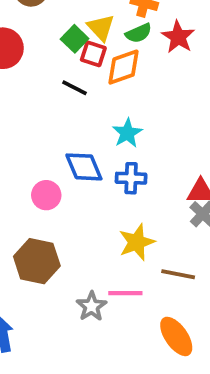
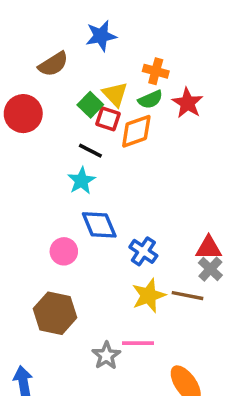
cyan star: (127, 133) -> (82, 181), moved
blue cross: (131, 178) -> (143, 251), moved, turned 32
brown line: (178, 274) -> (187, 296), moved

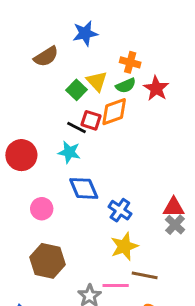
red circle: (23, 114) -> (21, 155), moved
red square: (108, 119) -> (91, 120), moved
cyan star: (82, 181) -> (69, 152), turned -30
pink circle: (64, 251) -> (42, 209), moved
brown line: (187, 296) -> (145, 275), moved

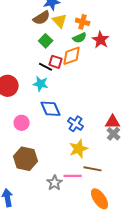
brown semicircle: (46, 57) -> (42, 18), moved
yellow triangle: (97, 81) -> (60, 21), moved

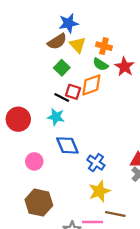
green semicircle: (80, 38) -> (100, 64), turned 56

